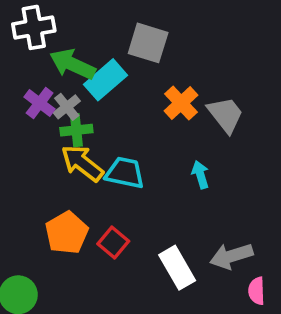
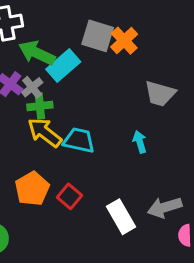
orange cross: (181, 103) -> (124, 41), moved
gray trapezoid: (226, 115) -> (160, 94), turned 144

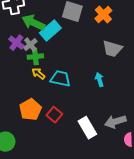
orange cross: (124, 41) -> (103, 15), moved
yellow arrow: (45, 132) -> (38, 74), size x0.6

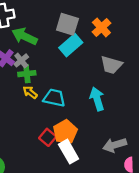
cyan rectangle: (50, 31) -> (71, 45), moved
cyan arrow: (99, 80) -> (97, 99), size x1.5
orange pentagon: (30, 110) -> (65, 132), moved
white rectangle: (87, 128) -> (69, 152), moved

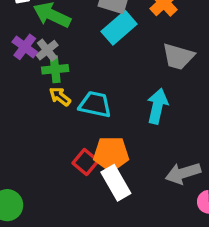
cyan arrow: (97, 99) -> (157, 106), turned 30
orange pentagon: (65, 132) -> (111, 154), turned 30

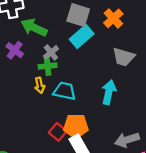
gray cross: (47, 50) -> (51, 52), moved
green cross: (55, 69) -> (48, 66), moved
yellow arrow: (60, 96) -> (40, 85), turned -140

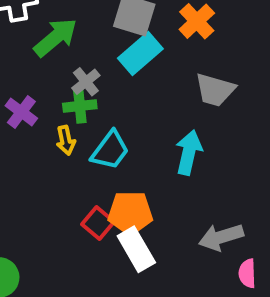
green arrow: (34, 27) -> (56, 37), turned 115
purple cross: (15, 50) -> (21, 112), moved
cyan trapezoid: (65, 91) -> (110, 150), turned 115

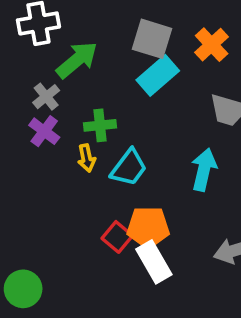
gray cross: (86, 82) -> (46, 97), moved

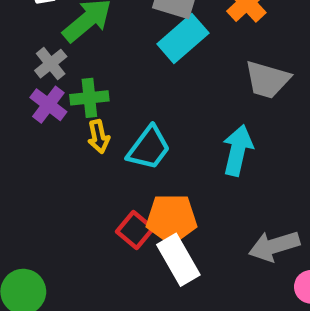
green cross: (100, 125) -> (89, 98), moved

